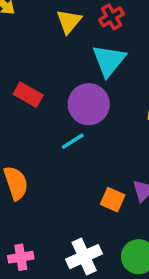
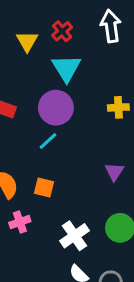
orange square: (113, 200) -> (44, 187), moved
pink cross: (21, 257) -> (20, 222), moved

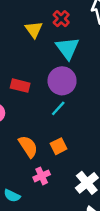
orange square: (44, 187) -> (59, 146), turned -35

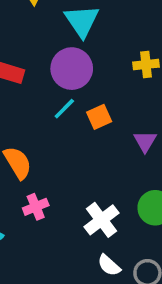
orange square: (59, 146) -> (99, 117), moved

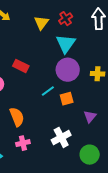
purple circle: (72, 69) -> (68, 70), moved
white cross: (101, 220) -> (61, 137), moved

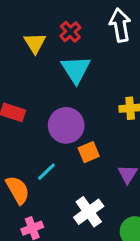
purple circle: (68, 70) -> (66, 125), moved
cyan line: (48, 91) -> (46, 172), moved

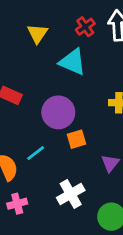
red cross: (70, 32) -> (85, 27), moved
cyan triangle: (76, 69) -> (73, 62), turned -40

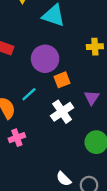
white cross: (71, 194) -> (62, 112), moved

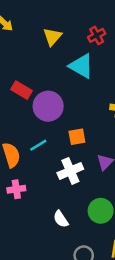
purple circle: (45, 59) -> (48, 106), moved
white semicircle: (64, 179) -> (61, 219), moved

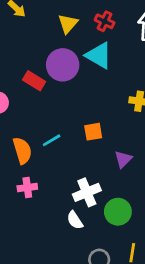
red cross: (97, 35) -> (105, 21), moved, turned -36
purple circle: (48, 106) -> (63, 65), moved
white cross: (70, 171) -> (87, 192), moved

